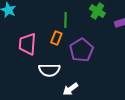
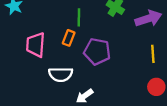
purple pentagon: (81, 50) -> (97, 52), turned -30

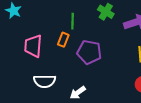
white semicircle: (61, 74) -> (45, 81), moved

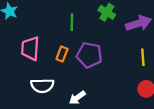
orange rectangle: (63, 40) -> (62, 54), moved

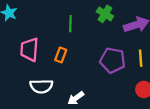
purple pentagon: (89, 55) -> (113, 60), moved

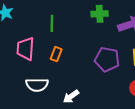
green cross: (105, 14) -> (100, 14), turned -35
green line: (70, 24) -> (52, 23), moved

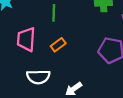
orange rectangle: (56, 54) -> (58, 45), turned 32

